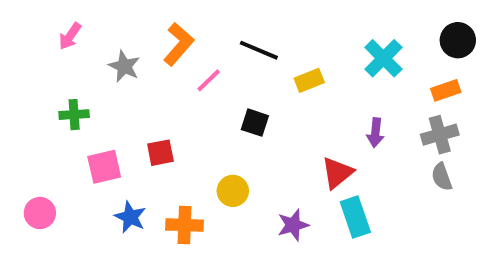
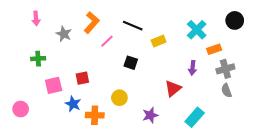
pink arrow: (70, 36) -> (36, 18), turned -40
orange rectangle: (446, 90) -> (214, 49), moved
blue star: (130, 217) -> (73, 104), moved
cyan rectangle: (355, 217) -> (195, 117), moved, turned 60

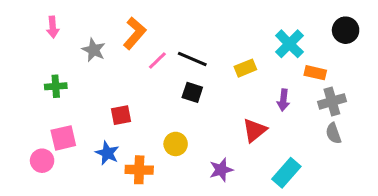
black line: (133, 26) -> (192, 59), moved
yellow rectangle: (159, 41) -> (245, 68), moved
orange rectangle: (214, 49) -> (315, 73), turned 32
pink square: (54, 85) -> (63, 138), moved
pink circle: (21, 109) -> (42, 161), moved

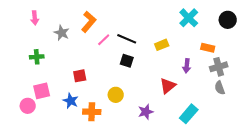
cyan cross: (289, 44) -> (189, 18), moved

